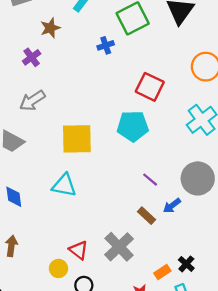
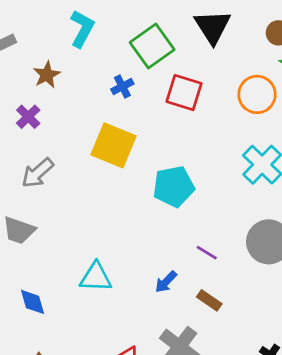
red square: (150, 87) -> (184, 93), moved
yellow square: (77, 139) -> (114, 145), moved, turned 32
blue arrow: (172, 206) -> (166, 282), moved

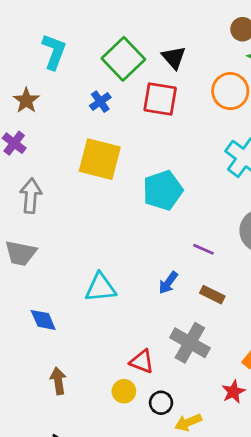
black triangle: (213, 27) -> (174, 58), moved, size x0.7
gray arrow: (38, 173) -> (31, 196), turned 144

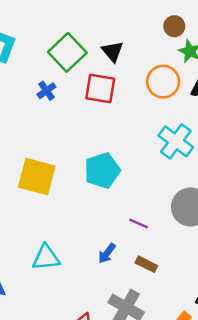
yellow square: (100, 159) -> (37, 177), moved

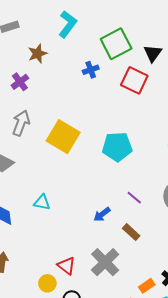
cyan triangle: (46, 258) -> (42, 202), moved, size x0.7

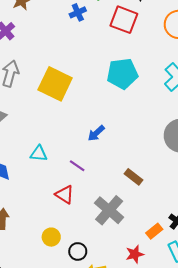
cyan pentagon: (117, 147) -> (122, 74), moved
purple line: (134, 198) -> (77, 166), moved
blue arrow: (102, 214) -> (96, 133), moved
red triangle: (66, 266) -> (65, 195), moved

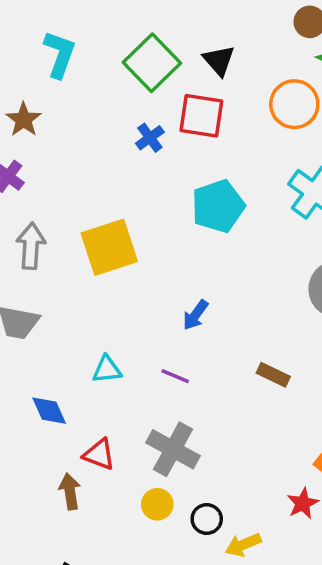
blue cross: (78, 12) -> (150, 138), moved
yellow square: (55, 84) -> (109, 247), turned -32
red triangle: (65, 195) -> (99, 454), moved
gray cross: (109, 210) -> (173, 449), moved

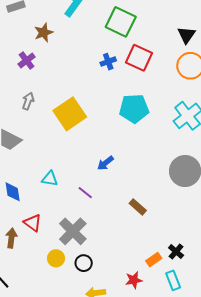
black triangle: (219, 60) -> (187, 35), moved
green square: (152, 63) -> (121, 22), turned -36
gray arrow: (31, 246) -> (28, 101), size x0.7
yellow square: (109, 247) -> (70, 114), turned -32
black circle: (207, 519) -> (84, 263), moved

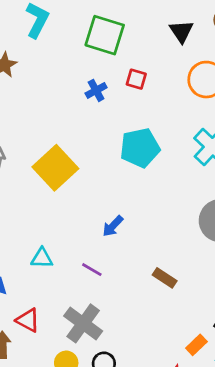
black triangle: (187, 35) -> (181, 31), moved
red square: (139, 58) -> (136, 79), size x0.6

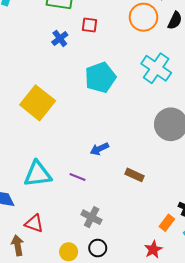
blue arrow: (113, 226) -> (99, 149), moved, turned 30
cyan triangle: (42, 258) -> (38, 174), size x1.6
gray cross: (83, 323) -> (92, 217), moved, size x0.7

